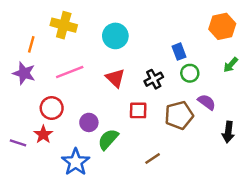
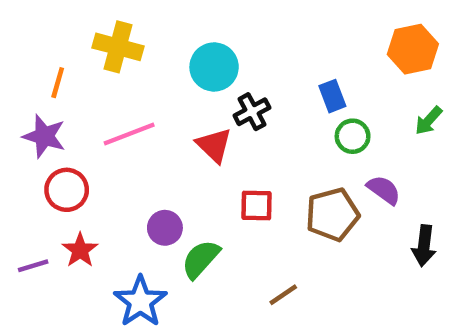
black cross: (154, 79) -> (252, 112), moved
red circle: (52, 108) -> (67, 190), moved
purple line: (18, 143) -> (33, 266), turned -35

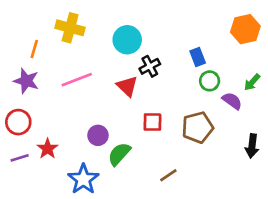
green arrow: (428, 121) -> (252, 82), moved
red circle: (67, 190) -> (18, 122), moved
purple semicircle: (384, 190) -> (232, 101), moved

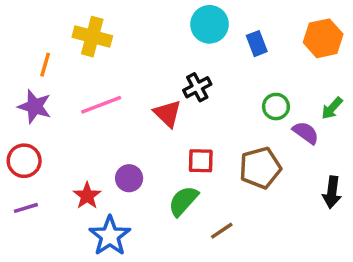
cyan circle: (127, 40) -> (210, 24), moved
blue rectangle: (198, 57) -> (257, 44), moved
red star: (48, 149) -> (87, 196), moved
green semicircle: (119, 154) -> (183, 201), moved

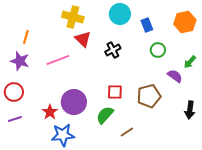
yellow cross: (92, 37) -> (73, 17), moved
green circle: (276, 107) -> (158, 50), moved
red triangle: (168, 114) -> (83, 39), moved
purple circle: (129, 178) -> (74, 102), size x1.6
blue star: (110, 236) -> (63, 135), turned 30

